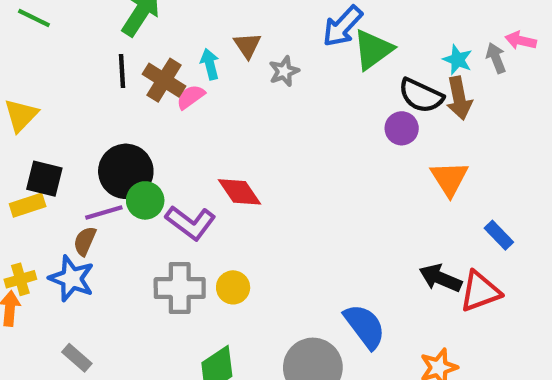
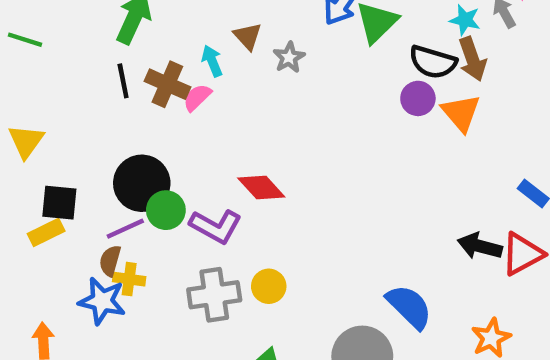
orange triangle: (449, 178) -> (461, 113), moved
yellow cross: (20, 279) -> (129, 279), moved, turned 32

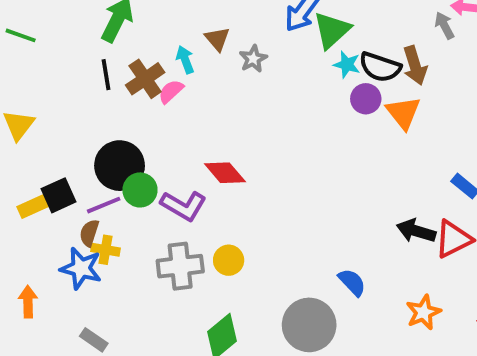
cyan star: (465, 20) -> (347, 65), moved
brown cross: (167, 84) -> (145, 79), turned 30
black square: (59, 203) -> (58, 195), moved, turned -32
blue semicircle: (409, 307) -> (352, 282), size x0.7

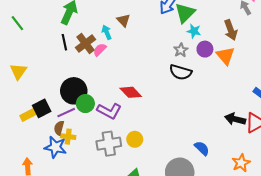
green line: (21, 35) -> (17, 23), turned 35
gray star: (253, 59) -> (181, 50), moved
black semicircle: (380, 67) -> (181, 72), moved

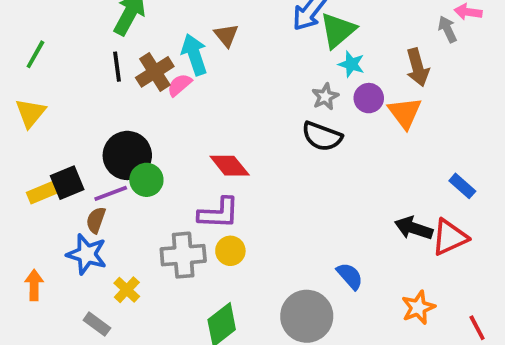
green line: (17, 23) -> (35, 54), moved, turned 63
cyan arrow: (107, 32) -> (194, 55), size x1.5
purple L-shape: (109, 111) -> (219, 213), moved, turned -30
yellow cross: (68, 137) -> (127, 290), moved, turned 32

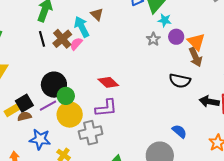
brown arrow: (418, 67) -> (195, 57), moved
black semicircle: (322, 136) -> (180, 81), moved
brown semicircle: (96, 220) -> (24, 116), moved, turned 64
yellow circle: (230, 251) -> (70, 115), moved, size x1.6

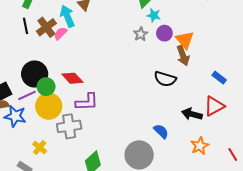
red diamond: (108, 82) -> (72, 78), moved
black arrow: (209, 102) -> (192, 114), moved
blue star: (40, 139) -> (15, 116), moved

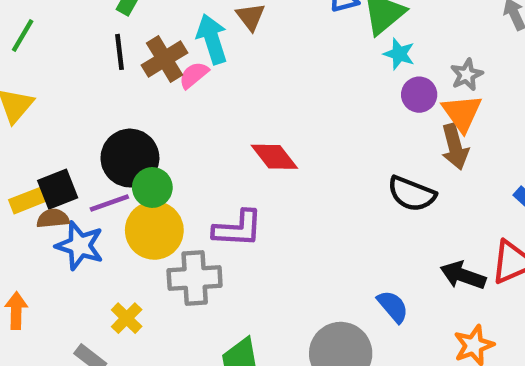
gray star: (141, 34) -> (467, 75), moved
red diamond: (72, 78) -> (274, 157), moved

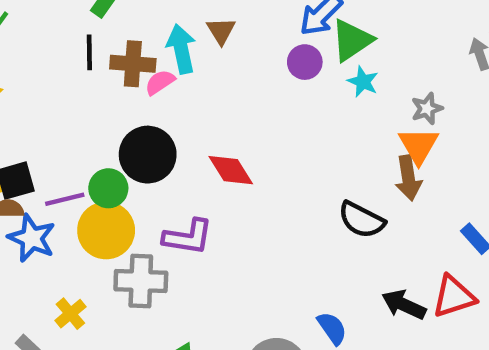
brown cross: (165, 59) -> (133, 64), turned 30
purple circle: (419, 95) -> (305, 62), moved
black circle: (130, 158) -> (148, 155), moved

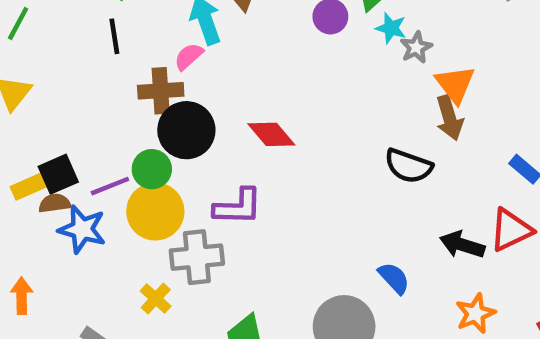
brown cross: (133, 64) -> (161, 91), moved
gray star: (427, 109) -> (416, 47), moved
yellow cross: (70, 314) -> (156, 299), moved

